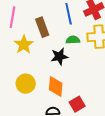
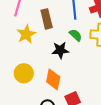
green semicircle: (73, 40) -> (76, 35), turned 40

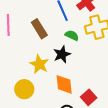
yellow star: (26, 34) -> (39, 64), moved
yellow circle: (24, 73) -> (24, 89), moved

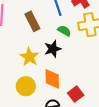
yellow circle: (24, 89) -> (26, 86), moved

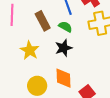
green semicircle: (64, 31) -> (65, 27), moved
yellow star: (29, 57) -> (30, 50), moved

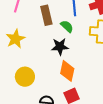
yellow star: (30, 50) -> (15, 39), moved
orange diamond: (64, 78) -> (67, 71), moved

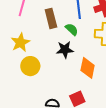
orange diamond: (67, 71) -> (88, 68), moved
yellow circle: (25, 77) -> (30, 66), moved

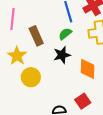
brown rectangle: (51, 18) -> (36, 36), moved
green semicircle: (72, 29) -> (65, 34), turned -72

